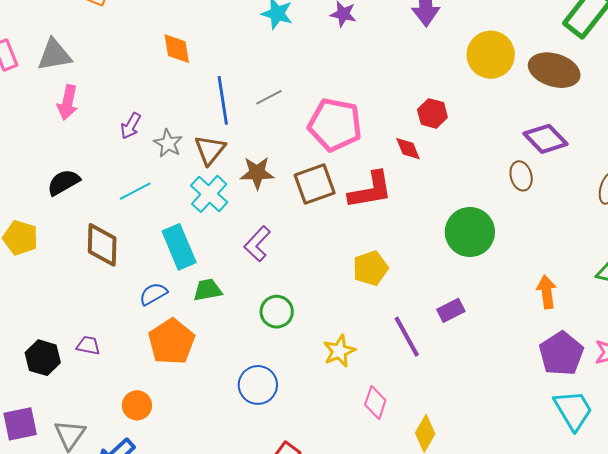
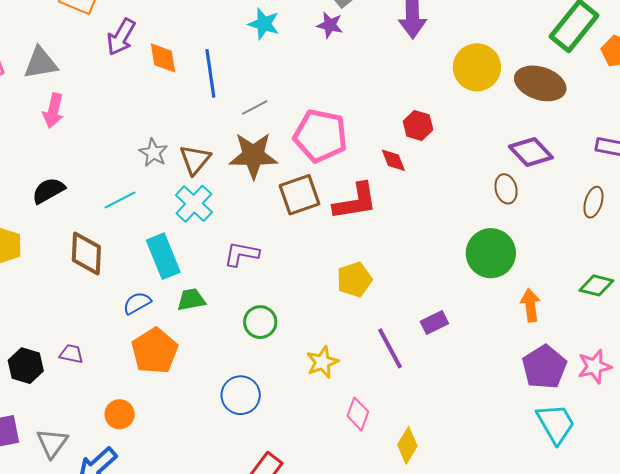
blue line: (223, 100) -> (210, 73), moved
purple arrow: (131, 126) -> (121, 37), moved, size x1.4
brown star: (257, 173) -> (253, 155), moved, size x1.4
green circle: (470, 232) -> (491, 253), moved
purple L-shape: (257, 244) -> (242, 254), turned 57

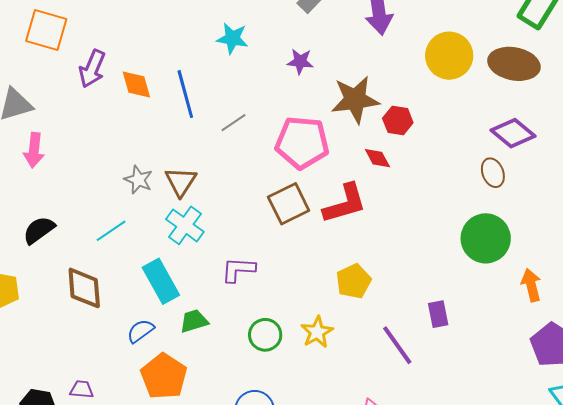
purple star: (330, 25) -> (300, 62), moved
brown star: (253, 155) -> (355, 100), moved
purple rectangle: (434, 323) -> (438, 314), turned -68
yellow star: (322, 362) -> (317, 332), moved

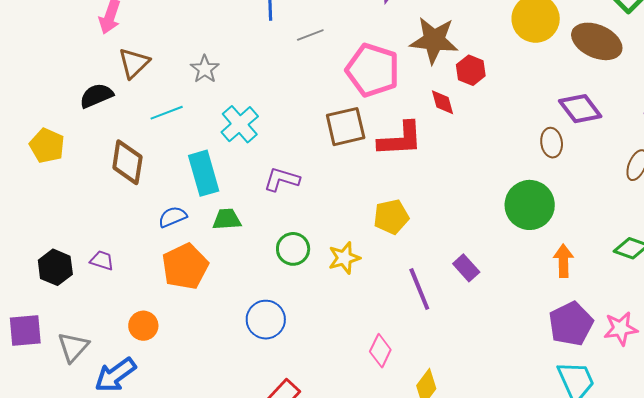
brown triangle: (181, 182) -> (134, 63), moved
purple rectangle: (438, 314) -> (466, 268), turned -44

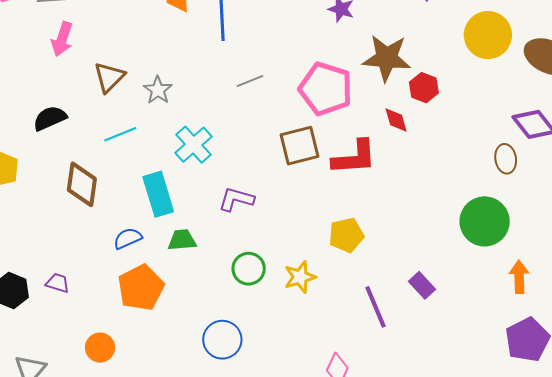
gray line: (310, 35) -> (250, 81), moved
brown triangle: (134, 63) -> (109, 77), moved

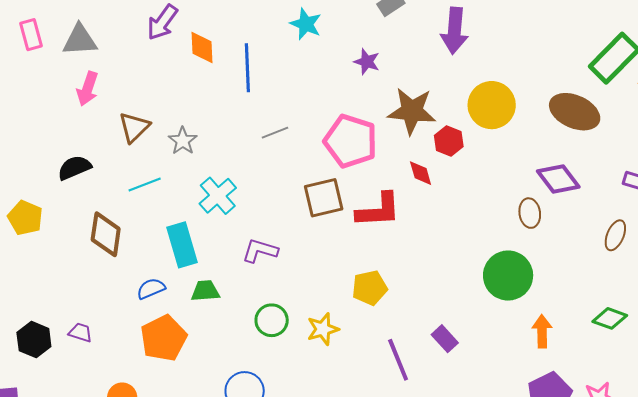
yellow circle: (488, 35) -> (492, 105), moved

